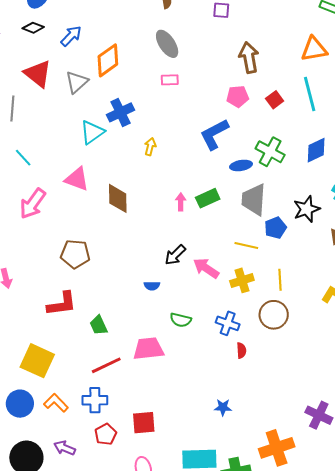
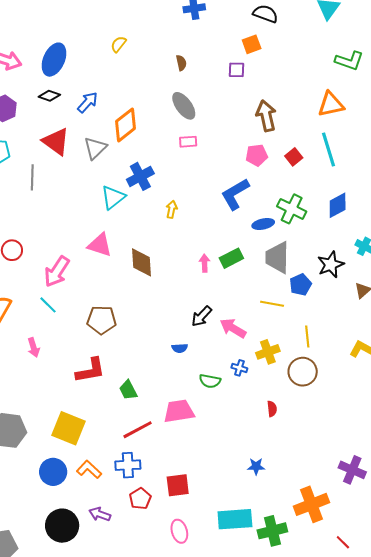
cyan line: (23, 158) -> (48, 305), moved
yellow cross: (242, 280) -> (268, 352), moved
blue cross: (228, 323) -> (239, 368), moved, size x0.7

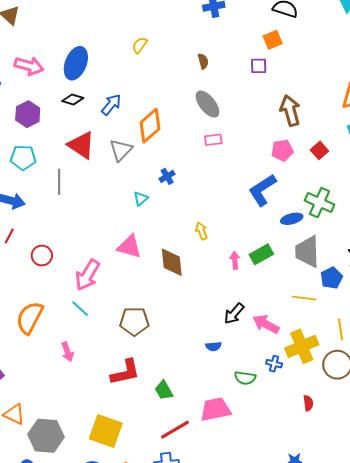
blue cross: (140, 176) -> (167, 176), size x0.6
cyan triangle: (113, 197) -> (141, 199), size x0.6
yellow arrow: (172, 209) -> (201, 231), moved, turned -30
yellow cross: (268, 352) -> (302, 346), size x1.4

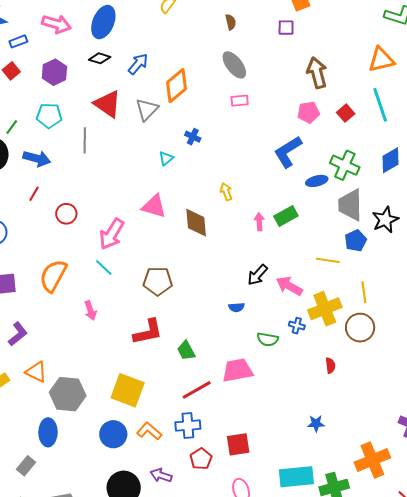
blue cross: (167, 176) -> (193, 137), turned -35
gray trapezoid: (307, 252) -> (350, 205), moved

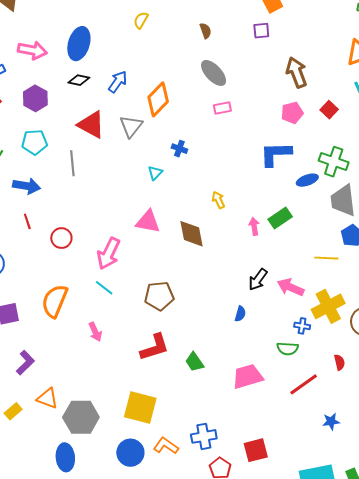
blue L-shape: (288, 152) -> (276, 154), turned 36
red line: (34, 194) -> (27, 221), turned -42
blue semicircle: (237, 307) -> (240, 314), turned -63
green semicircle: (268, 339) -> (288, 349), moved
red line: (197, 390) -> (304, 384), moved

